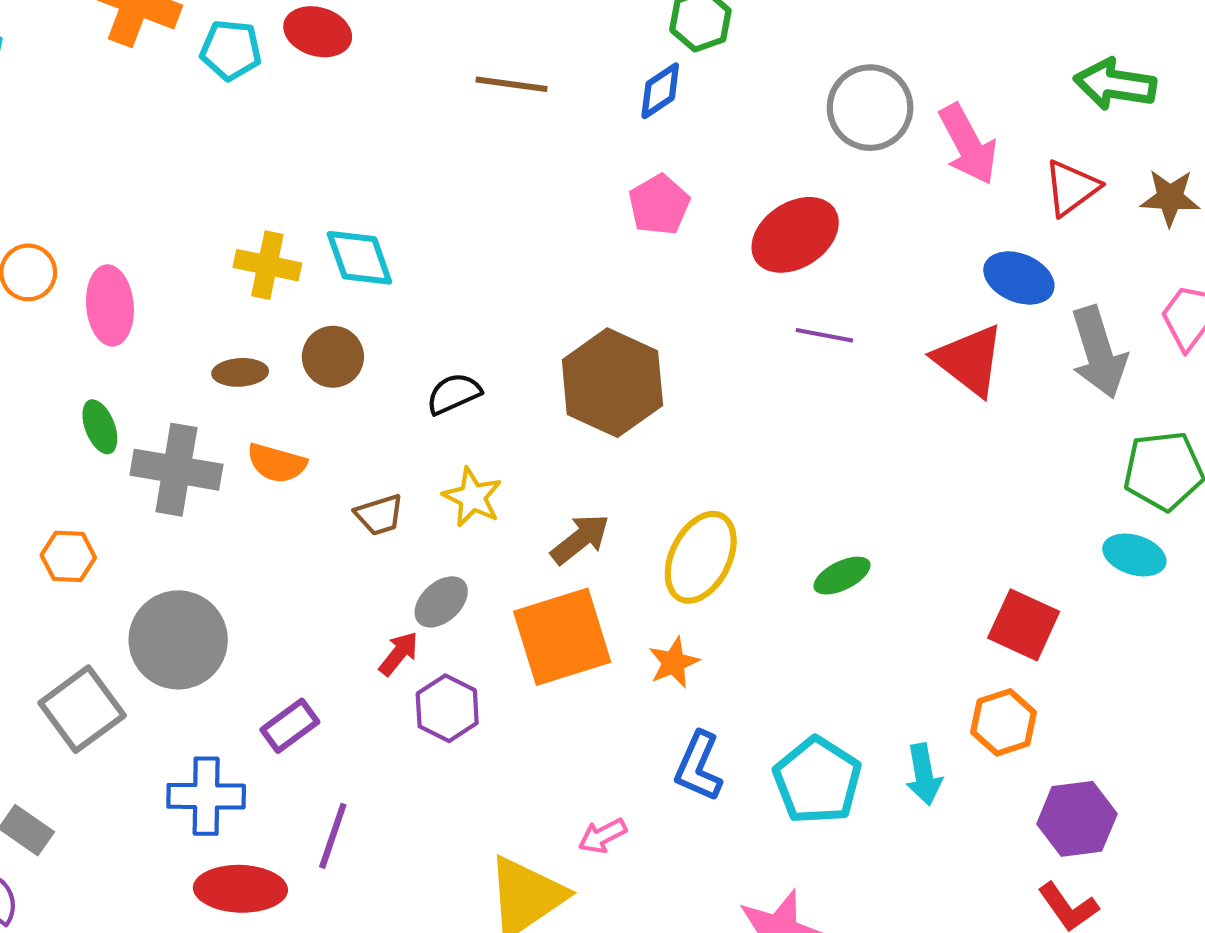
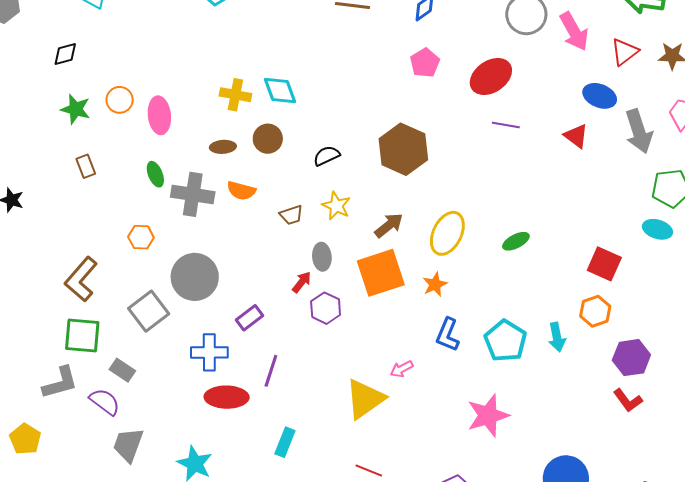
red triangle: (969, 360) -> (576, 136), size x0.7
gray ellipse: (441, 602) -> (322, 257), turned -52

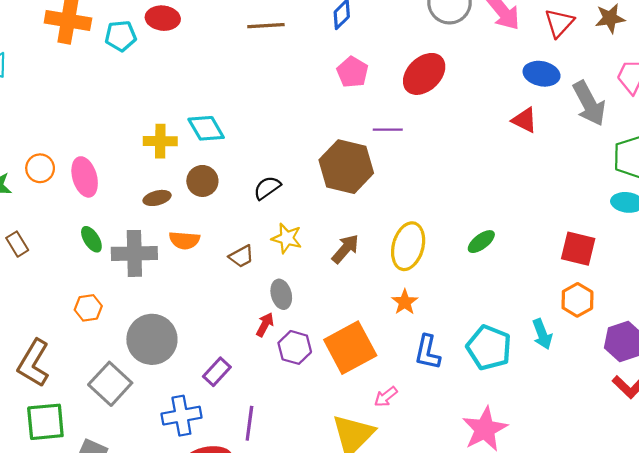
purple line: (506, 125) -> (388, 130), moved
orange square: (381, 273) -> (350, 348), moved

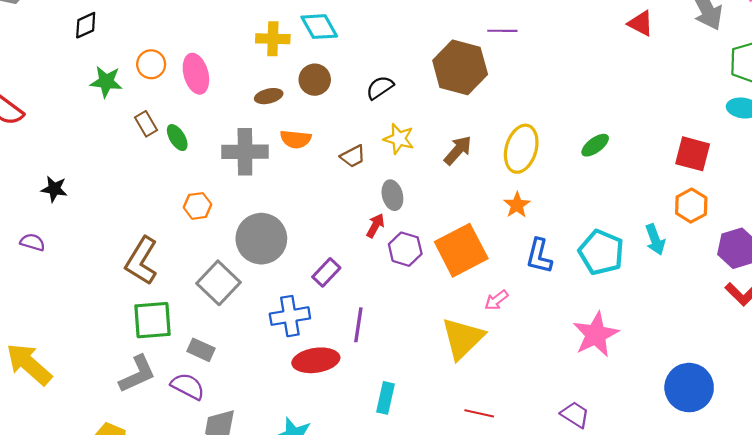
green ellipse: (91, 239) -> (177, 138), moved
brown rectangle: (17, 244) -> (146, 124), moved

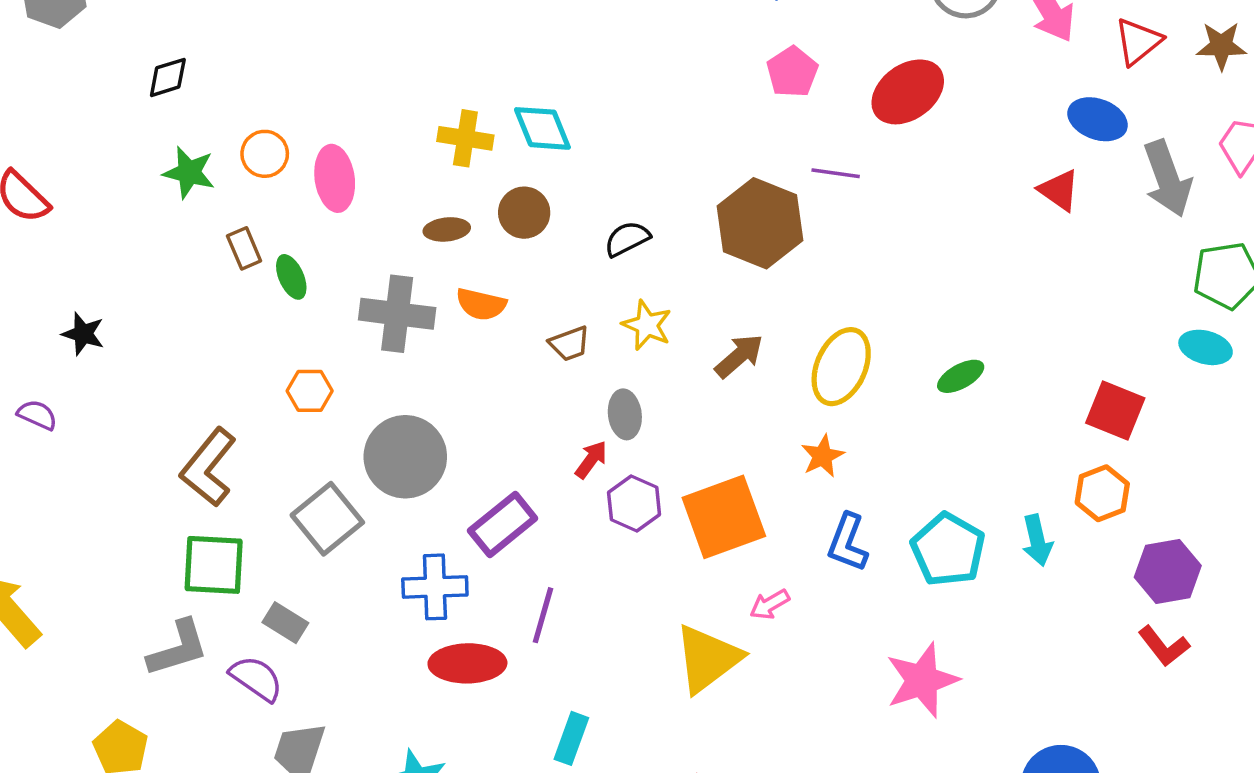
purple rectangle: (326, 272) -> (503, 524), size x1.4

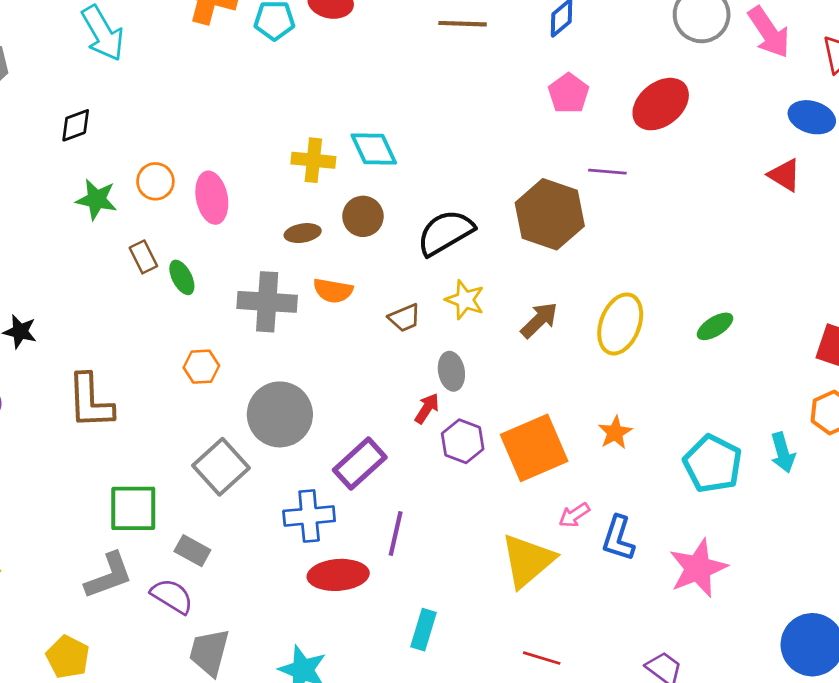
black semicircle: (627, 239) -> (445, 233), size x1.6
orange star: (823, 456) -> (615, 432), moved
brown L-shape: (208, 467) -> (90, 401), moved, turned -38
blue L-shape: (848, 543) -> (618, 538), moved

